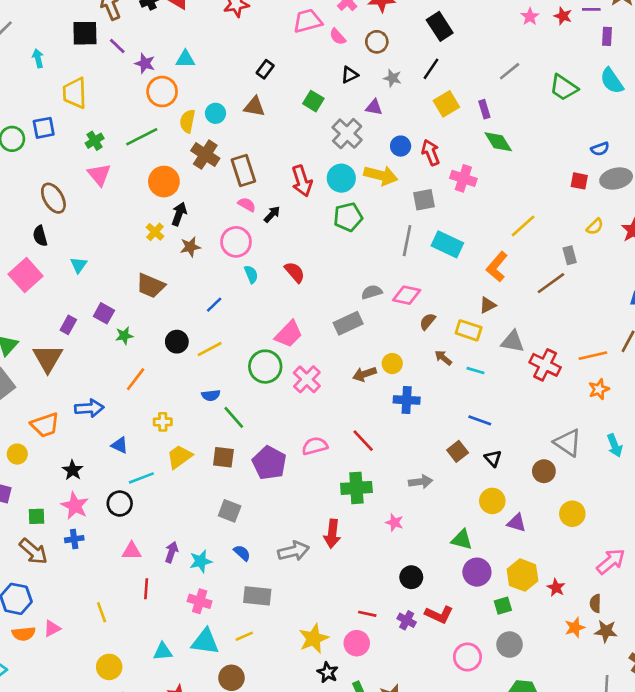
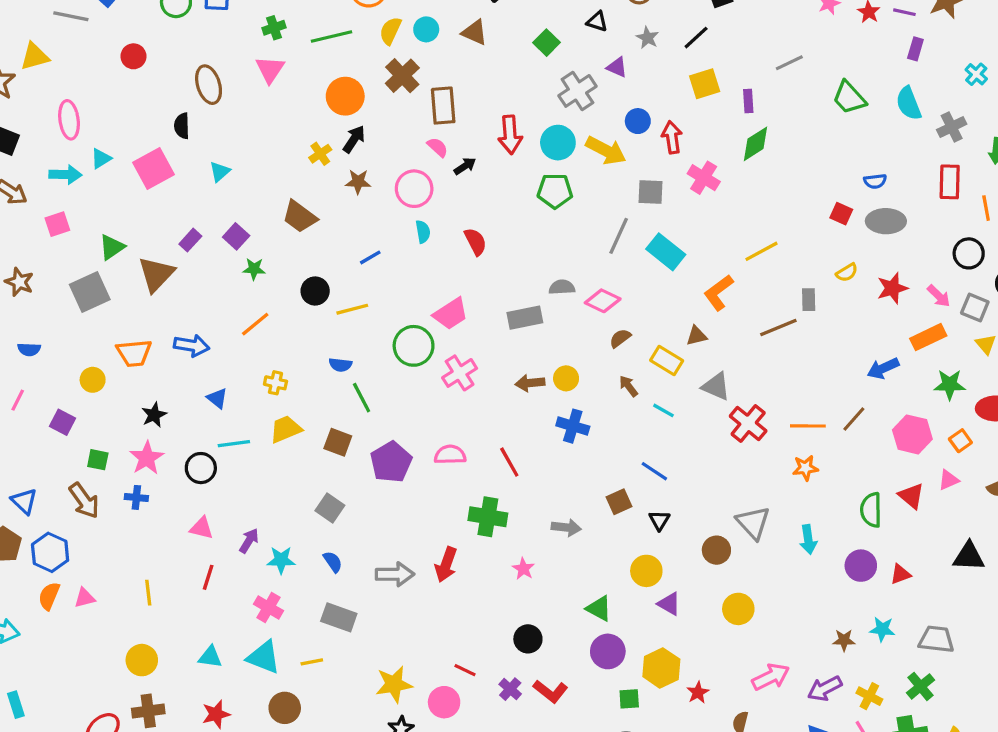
black triangle: (350, 75) -> (597, 22), turned 30
green diamond: (498, 142) -> (756, 144), turned 76
orange semicircle: (24, 634) -> (49, 596), turned 105

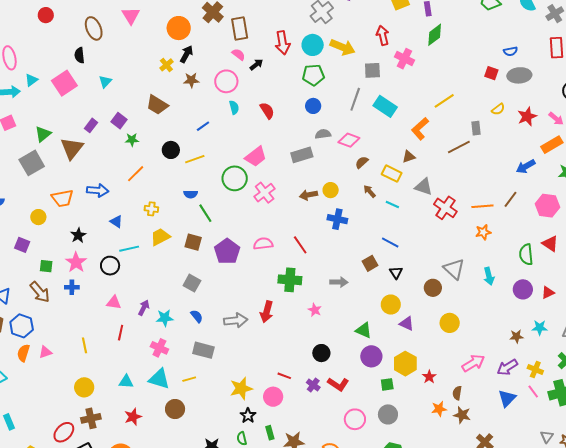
blue circle: (638, 121) -> (313, 106), moved

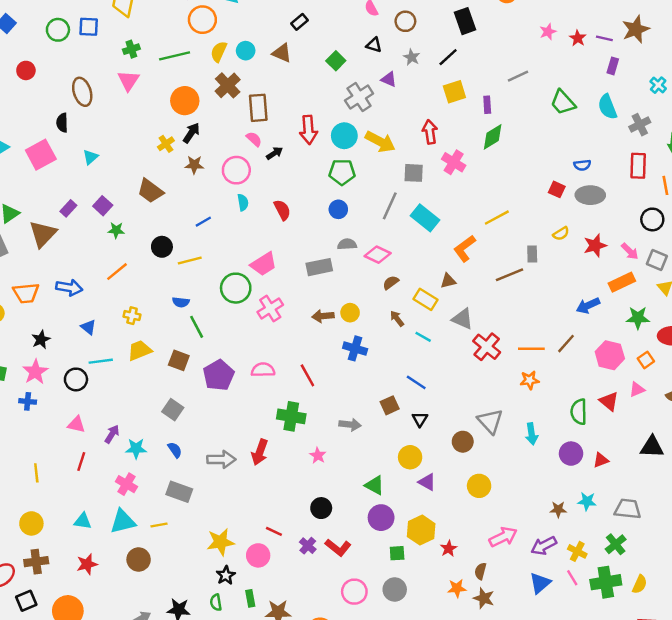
cyan triangle: (159, 379) -> (123, 521), turned -35

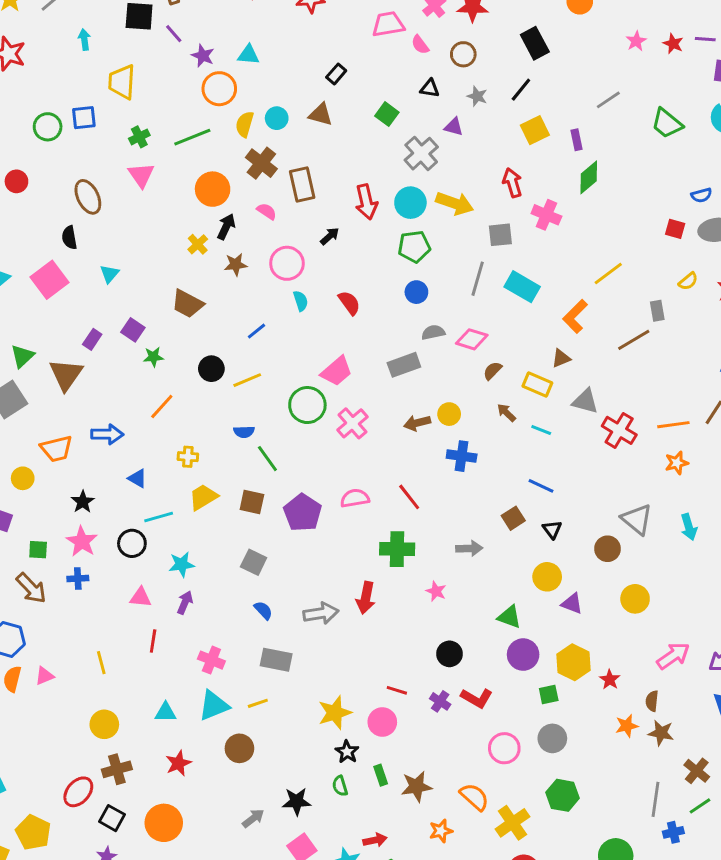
pink semicircle: (254, 139) -> (267, 211), moved
cyan star: (136, 449) -> (182, 564), moved
black square: (26, 601) -> (112, 818), turned -30

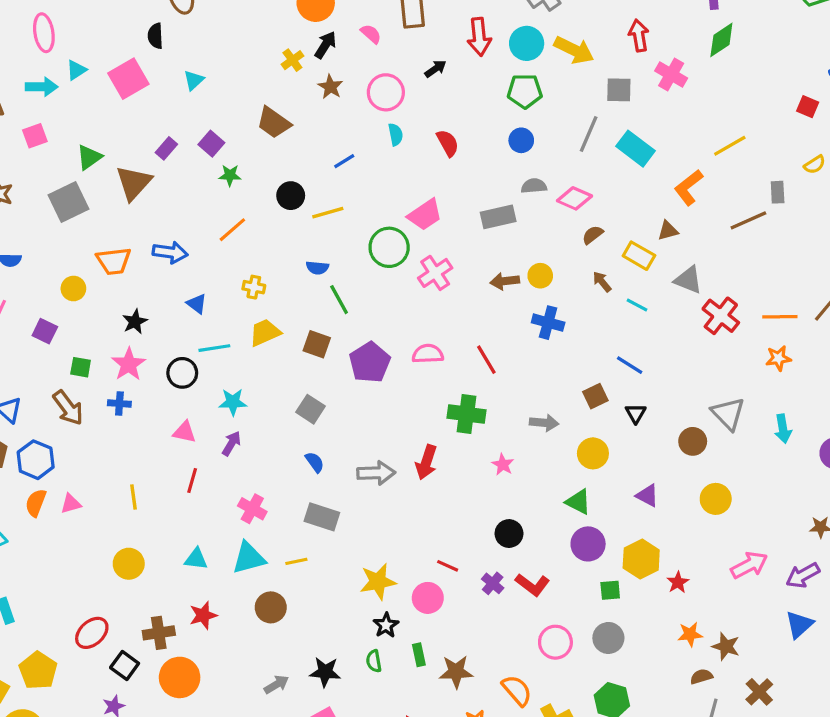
brown star: (236, 264) -> (330, 87), turned 30
yellow circle: (547, 577) -> (593, 453), moved
brown semicircle: (652, 701) -> (701, 677), moved, turned 60
brown cross: (117, 769) -> (159, 633), moved

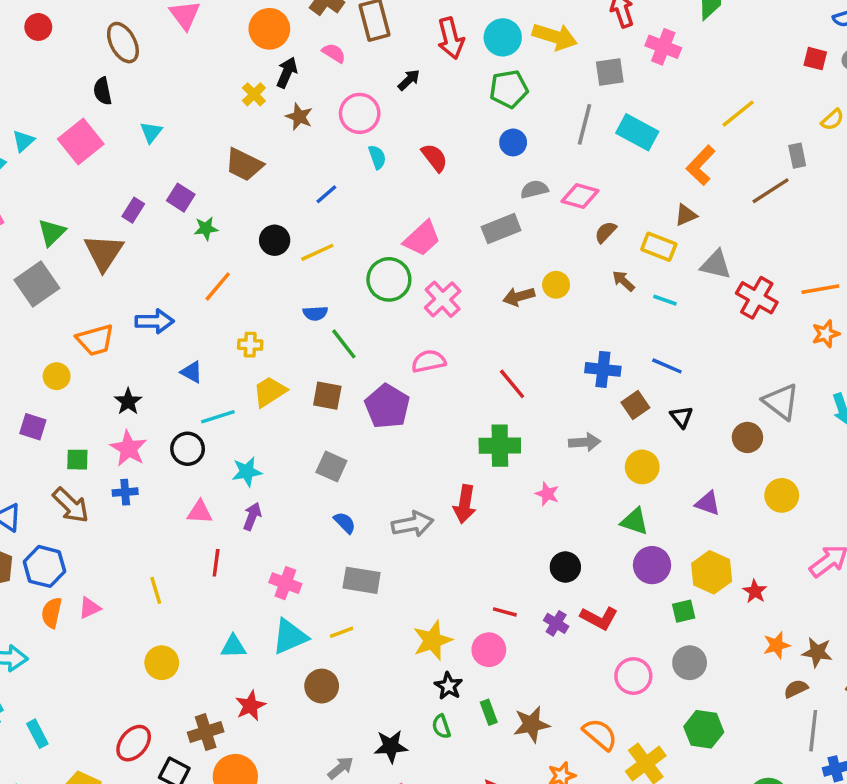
blue cross: (548, 323) -> (603, 369), moved
pink semicircle: (428, 354) -> (429, 361), moved

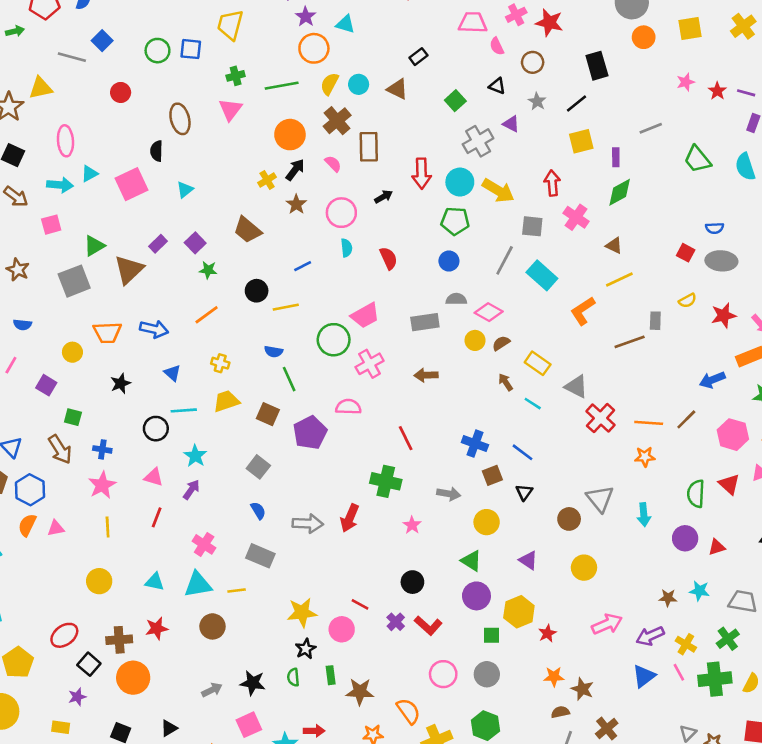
brown triangle: (686, 215) -> (614, 246), moved, turned 36
yellow circle: (556, 285) -> (475, 340), moved
pink star: (128, 448) -> (102, 485), moved
cyan star: (247, 472) -> (195, 456), turned 30

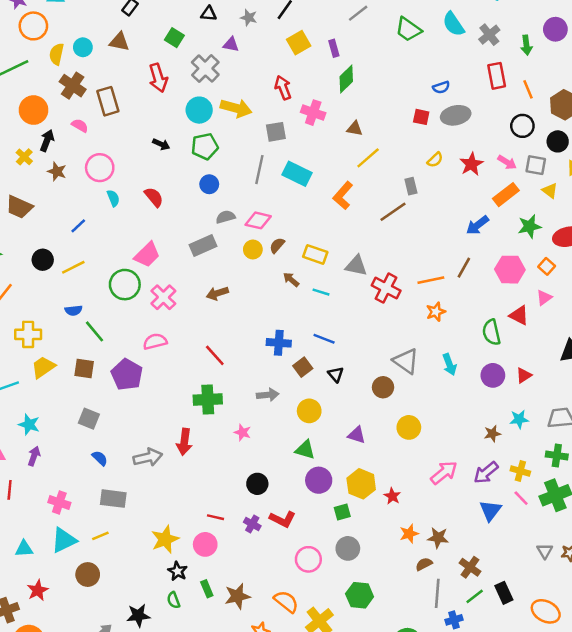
red arrow: (421, 173) -> (158, 78), moved
black arrow: (384, 197) -> (161, 144), moved, turned 70
yellow cross: (220, 363) -> (28, 334), size x1.5
green cross: (728, 639) -> (557, 456), turned -30

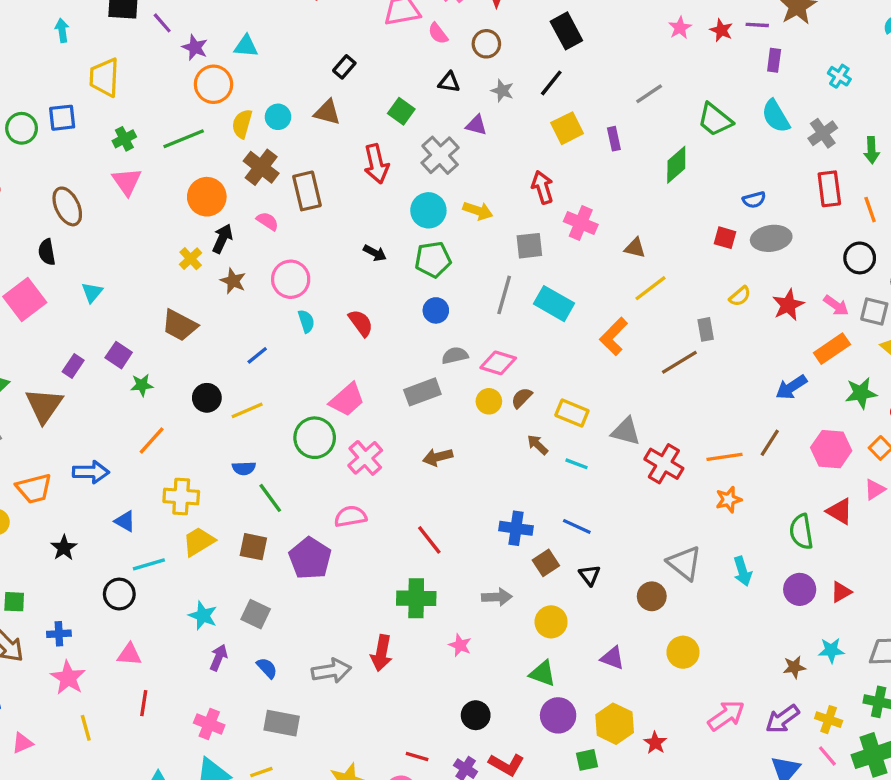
green diamond: (346, 79) -> (676, 165), moved
yellow arrow: (236, 108) -> (478, 211), size x0.7
cyan star: (29, 425) -> (203, 616), moved
purple arrow: (34, 456) -> (219, 658), moved

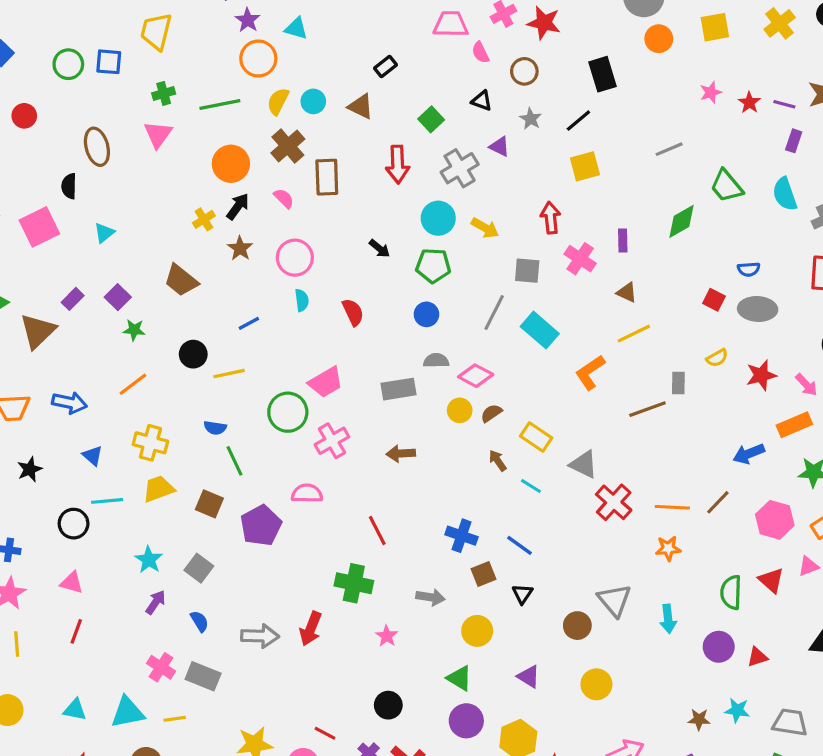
purple rectangle: (614, 139) -> (623, 241), moved
pink cross: (209, 724) -> (161, 667), moved

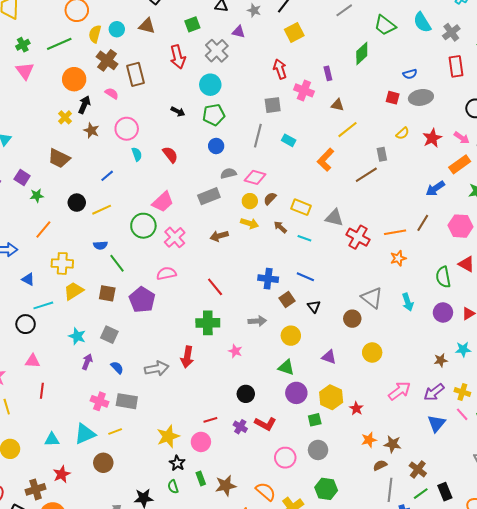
green square: (431, 119) -> (192, 24), turned 35
yellow arrow: (485, 228) -> (250, 223), moved
cyan rectangle: (540, 330) -> (289, 140), size x0.6
red line: (325, 733) -> (210, 420), turned -32

